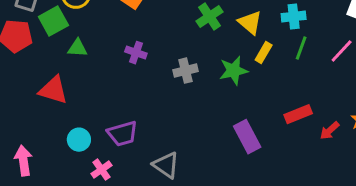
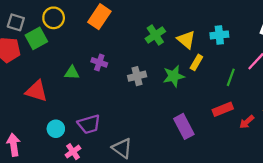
green triangle: (77, 48) -> (72, 73), moved
green line: (301, 48) -> (231, 77), moved

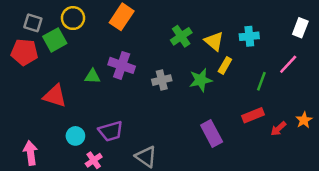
purple cross: (99, 62) -> (122, 65), size x1.5

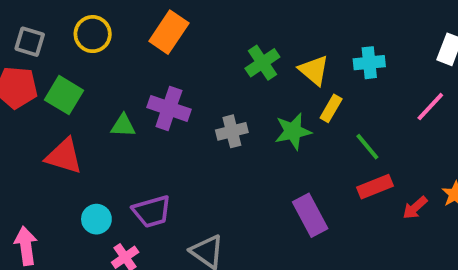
green square: (55, 40) -> (64, 95), moved, turned -30
green line: (261, 81) -> (367, 147), moved, turned -60

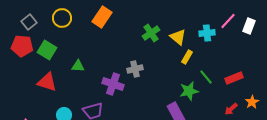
gray square: (30, 42) -> (29, 22), turned 35
pink line: (430, 107) -> (228, 21), moved
purple cross: (169, 108) -> (113, 84), moved
green star: (293, 131) -> (189, 91), moved
red rectangle: (375, 187) -> (234, 78), moved

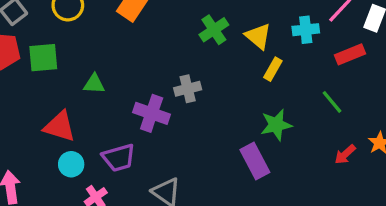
green square: (47, 50) -> (43, 58), turned -36
green line: (206, 77) -> (332, 102), moved
red rectangle: (234, 78) -> (350, 54), moved
red triangle: (47, 82) -> (60, 127), moved

